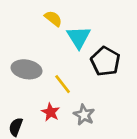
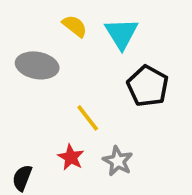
cyan triangle: (79, 37) -> (121, 34), moved
gray ellipse: (26, 69) -> (37, 65), moved

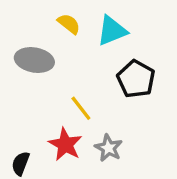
cyan triangle: (121, 34) -> (112, 31), turned 40
red star: (71, 157) -> (65, 144), size x1.4

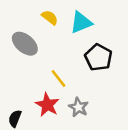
gray ellipse: (34, 60) -> (25, 44), turned 30

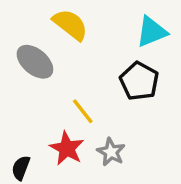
yellow semicircle: (50, 17) -> (70, 25), size x1.5
cyan triangle: (81, 22) -> (152, 32), moved

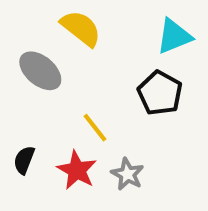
black semicircle: (21, 168) -> (24, 160), moved

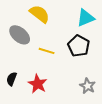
yellow line: (95, 128) -> (47, 51), moved, turned -35
gray star: (127, 174) -> (88, 86), moved

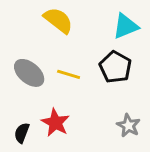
gray ellipse: (20, 35) -> (29, 73), moved
black semicircle: (12, 79) -> (22, 133), moved

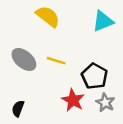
black pentagon: (115, 67) -> (95, 76), moved
red star: (55, 123) -> (73, 100), moved

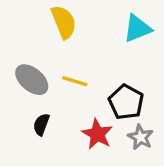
yellow semicircle: (48, 16) -> (64, 22), turned 30
black semicircle: (18, 109) -> (41, 124), moved

